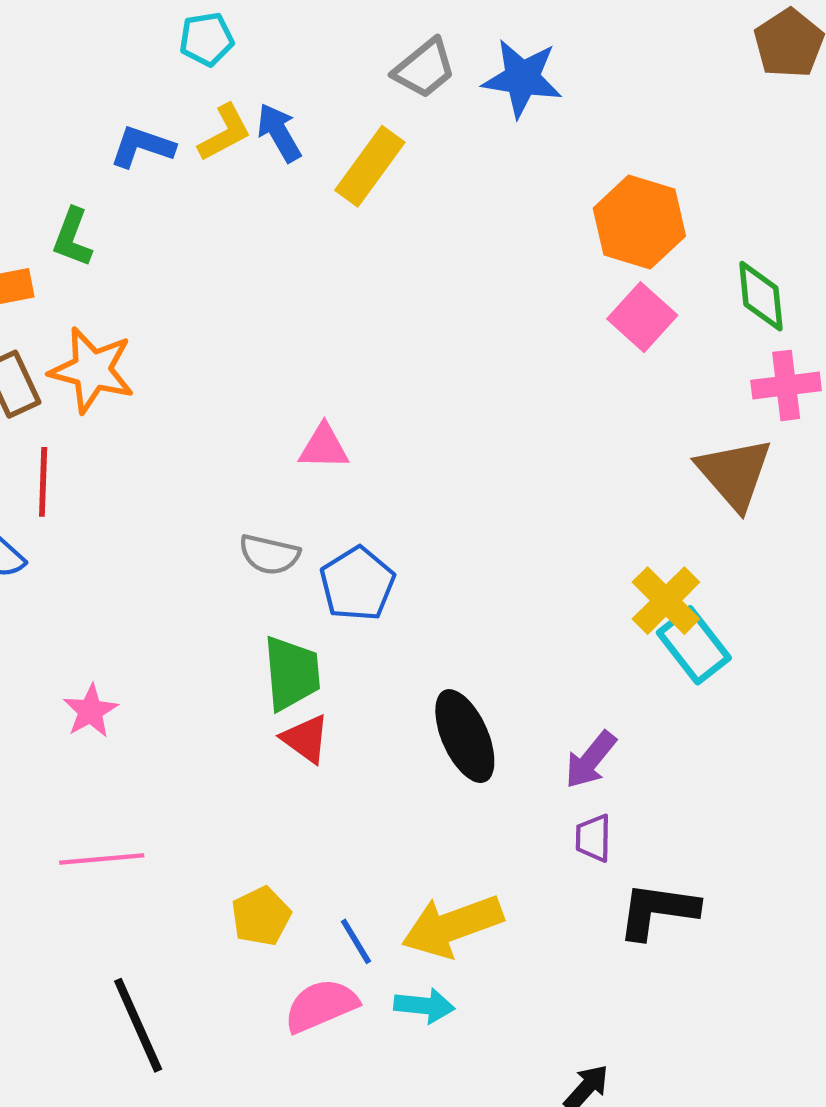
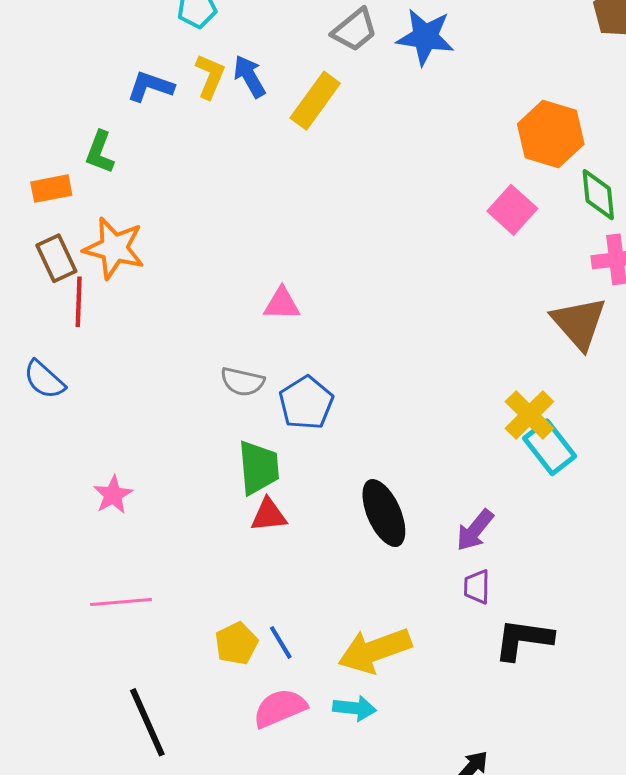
yellow L-shape: (225, 133) -> (210, 76), turned -39
orange hexagon: (639, 222) -> (551, 134), moved
red line: (43, 482) -> (79, 302), moved
red triangle: (306, 739) -> (269, 515), turned -42
blue line: (356, 941) -> (281, 642), moved

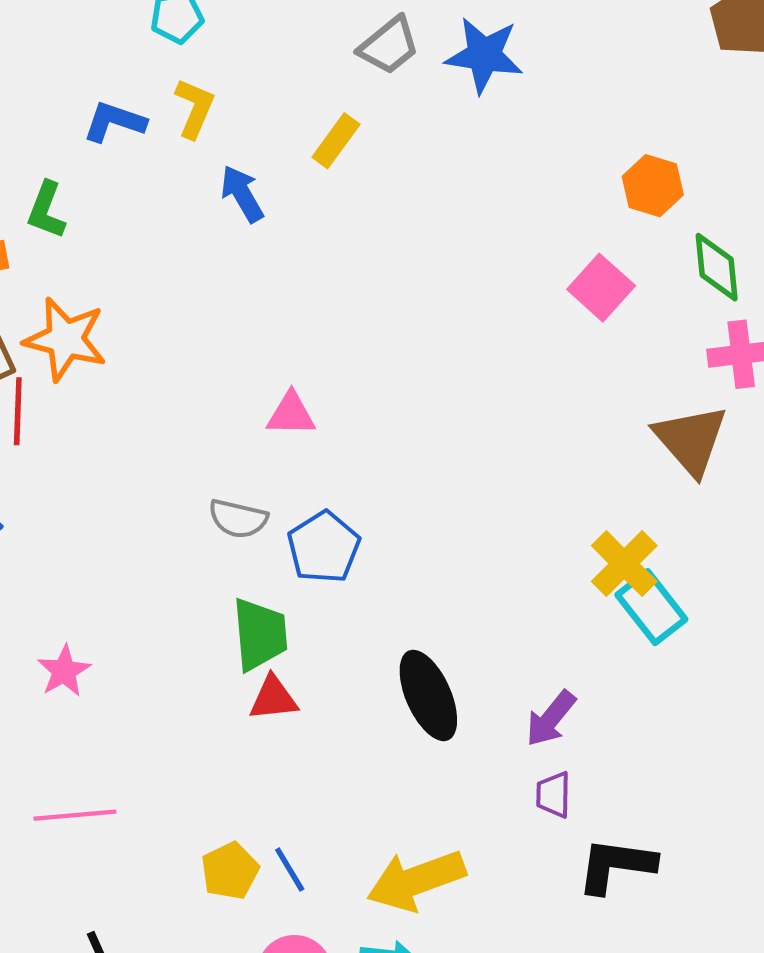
blue arrow: (249, 76) -> (242, 194), moved
yellow rectangle: (315, 101) -> (336, 141), size x0.7
orange hexagon: (551, 134) -> (653, 186), size x0.7

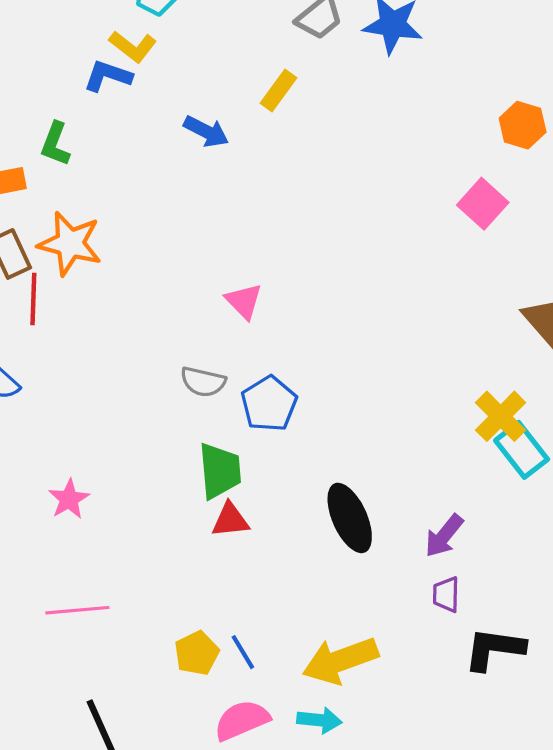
yellow L-shape: (195, 108) -> (133, 47), moved, turned 105
blue arrow: (242, 194) -> (206, 131), turned 147
pink triangle: (291, 414) -> (244, 301), turned 45

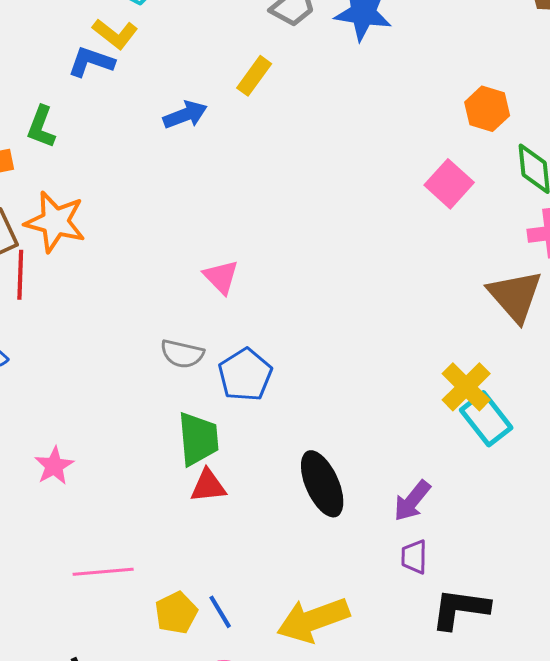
blue arrow: (206, 131) -> (185, 115), turned -48
pink line: (77, 610) -> (103, 572), moved

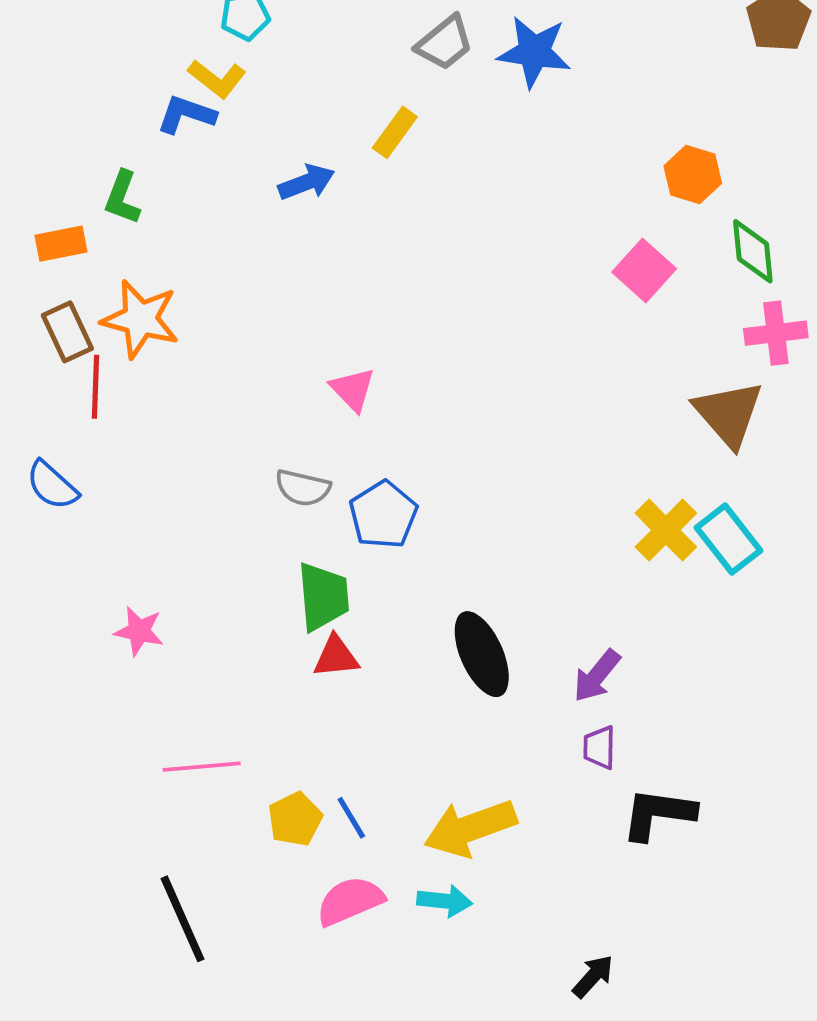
cyan rectangle: (486, 419) -> (729, 539), moved
pink star: (54, 466) -> (139, 631), turned -30

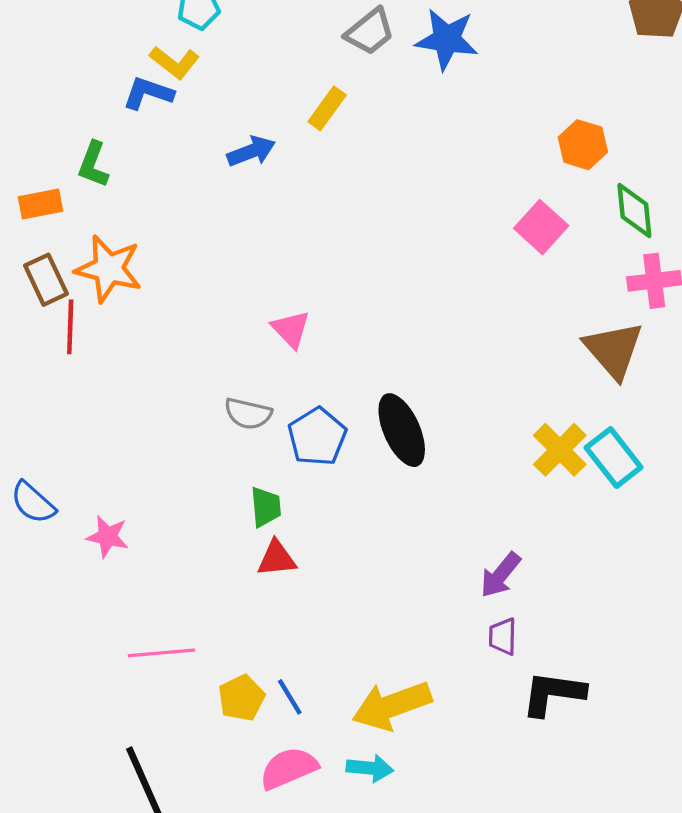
blue semicircle: (52, 485) -> (33, 503), moved
green trapezoid: (323, 597) -> (266, 507), size x0.7
black ellipse: (482, 654) -> (402, 430), moved

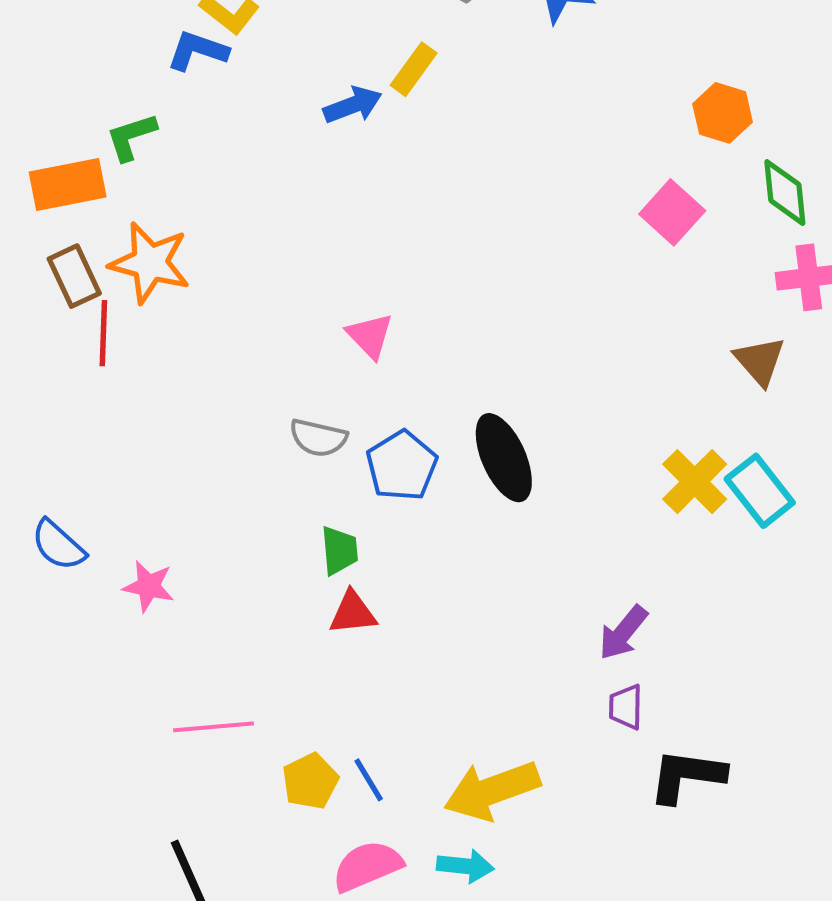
blue arrow: (251, 151) -> (353, 105), moved
green L-shape: (93, 164) -> (131, 137), turned 51
orange rectangle: (41, 204) -> (68, 185), size x1.4
brown triangle: (614, 350) -> (760, 361), size x0.7

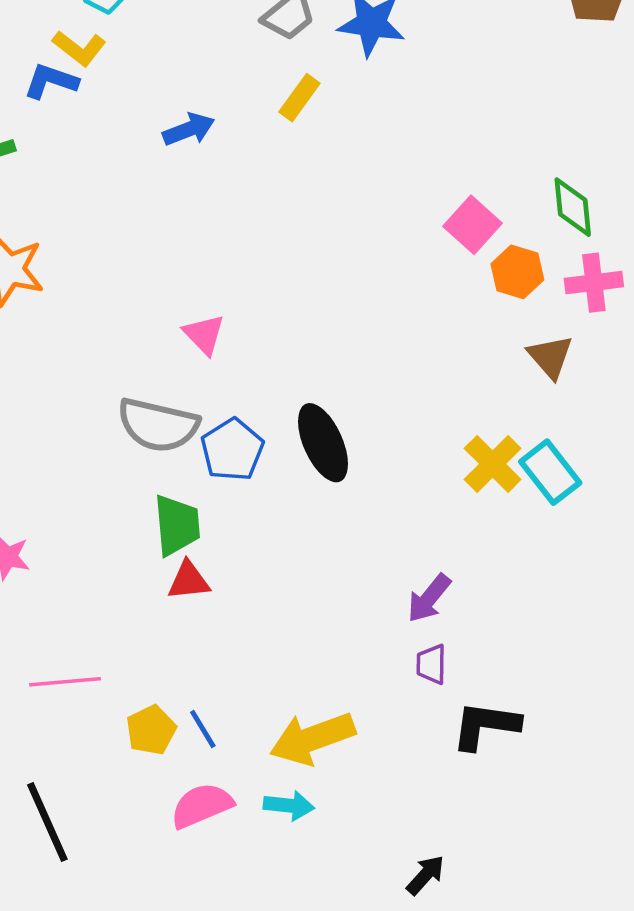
yellow rectangle: (414, 69) -> (299, 98), moved
orange hexagon: (723, 113) -> (517, 272), moved
gray semicircle: (318, 438) -> (158, 425), size x1.6
green trapezoid: (339, 550) -> (177, 525), size x1.4

